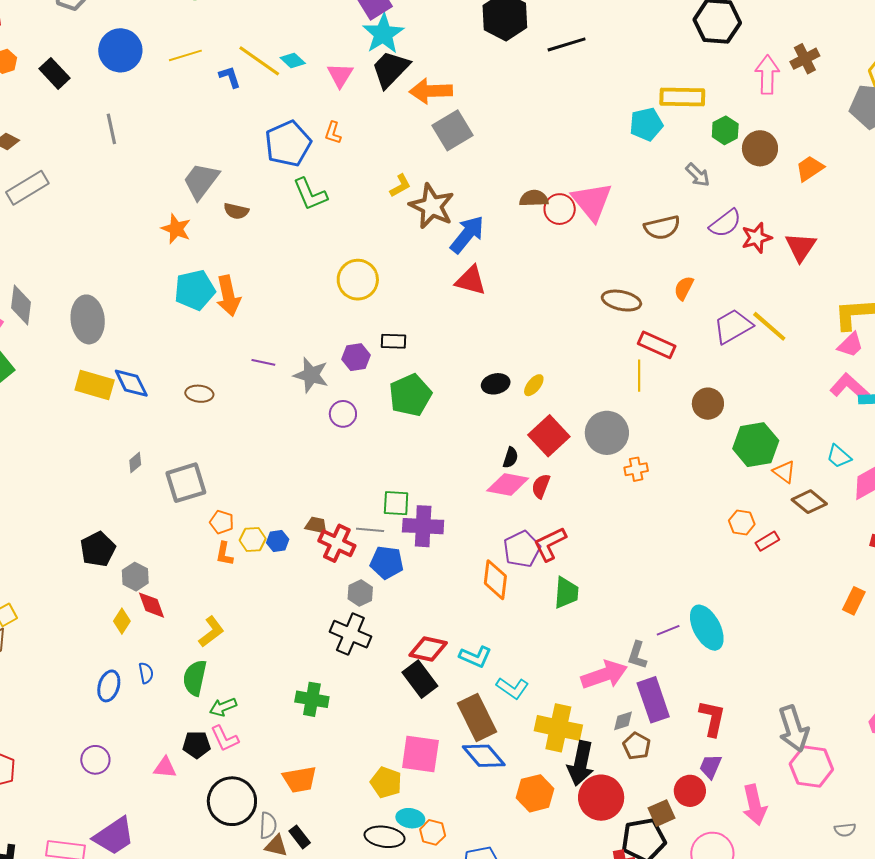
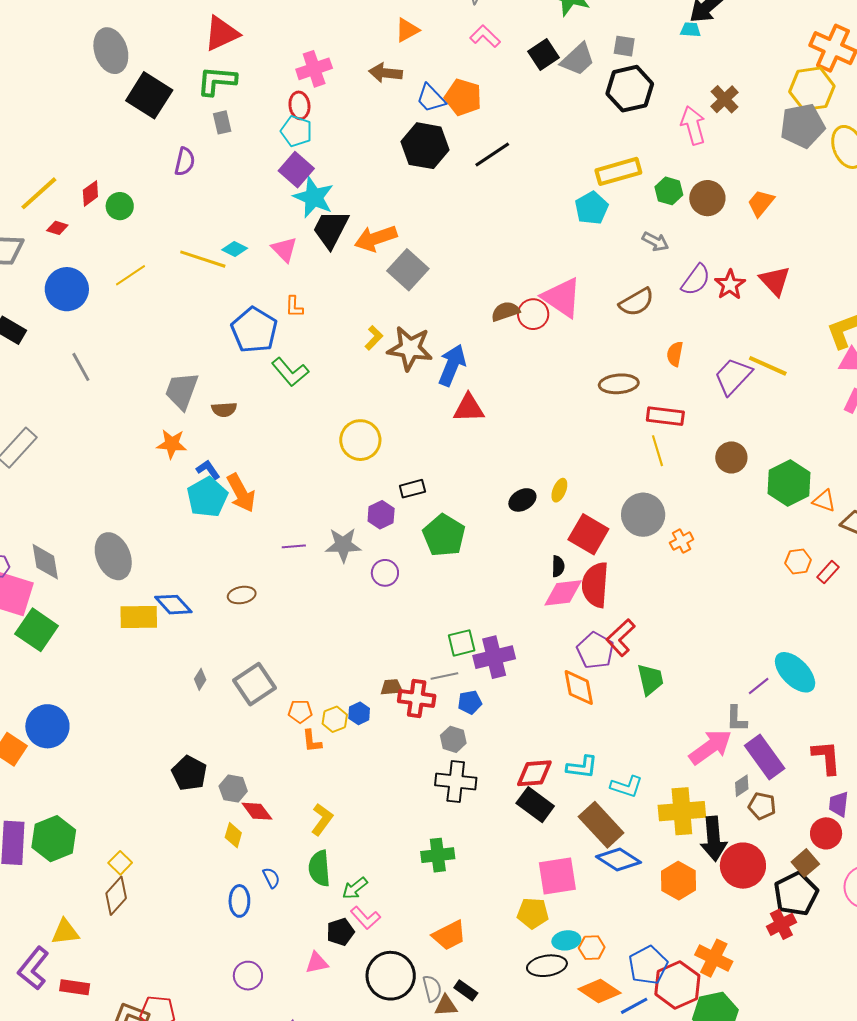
blue L-shape: (230, 77) -> (208, 470), moved
red semicircle: (541, 486) -> (595, 585), size x1.8
blue pentagon: (387, 562) -> (470, 702), size x0.7

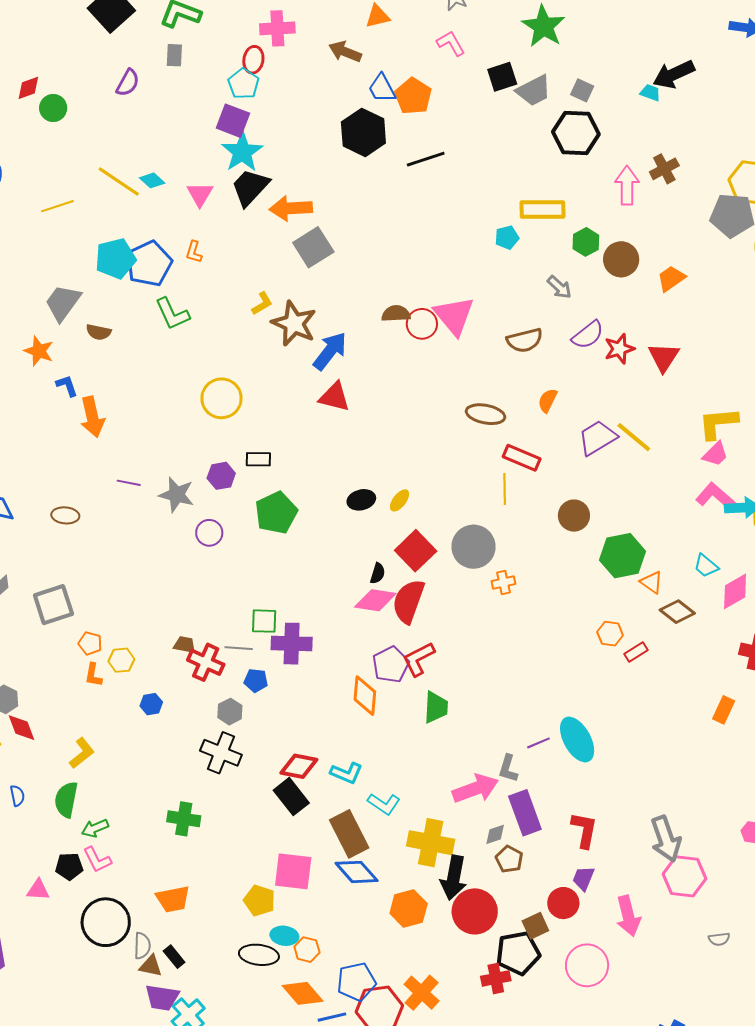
purple square: (296, 170) -> (233, 121), turned -36
cyan pentagon: (592, 208) -> (507, 237), size x0.7
yellow line: (130, 275) -> (57, 206), moved
cyan pentagon: (207, 497) -> (116, 259), moved
blue hexagon: (359, 713) -> (151, 704), moved

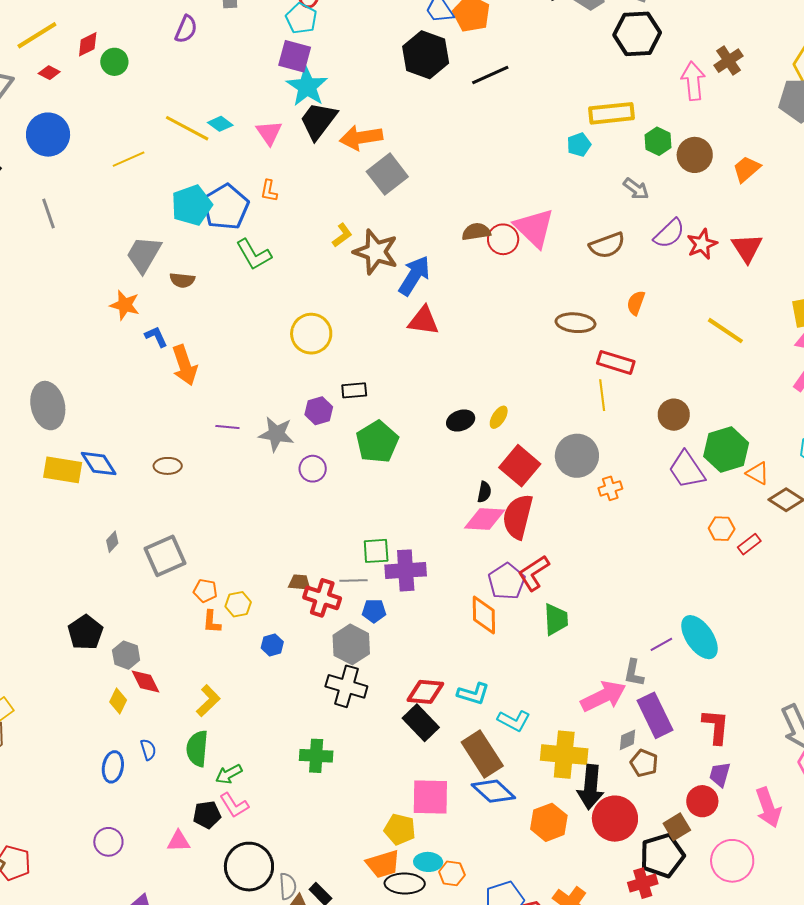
purple trapezoid: (597, 438) -> (687, 470), moved, turned -87
gray hexagon: (230, 712) -> (351, 644), size x1.5
orange trapezoid: (173, 899) -> (383, 864), moved

